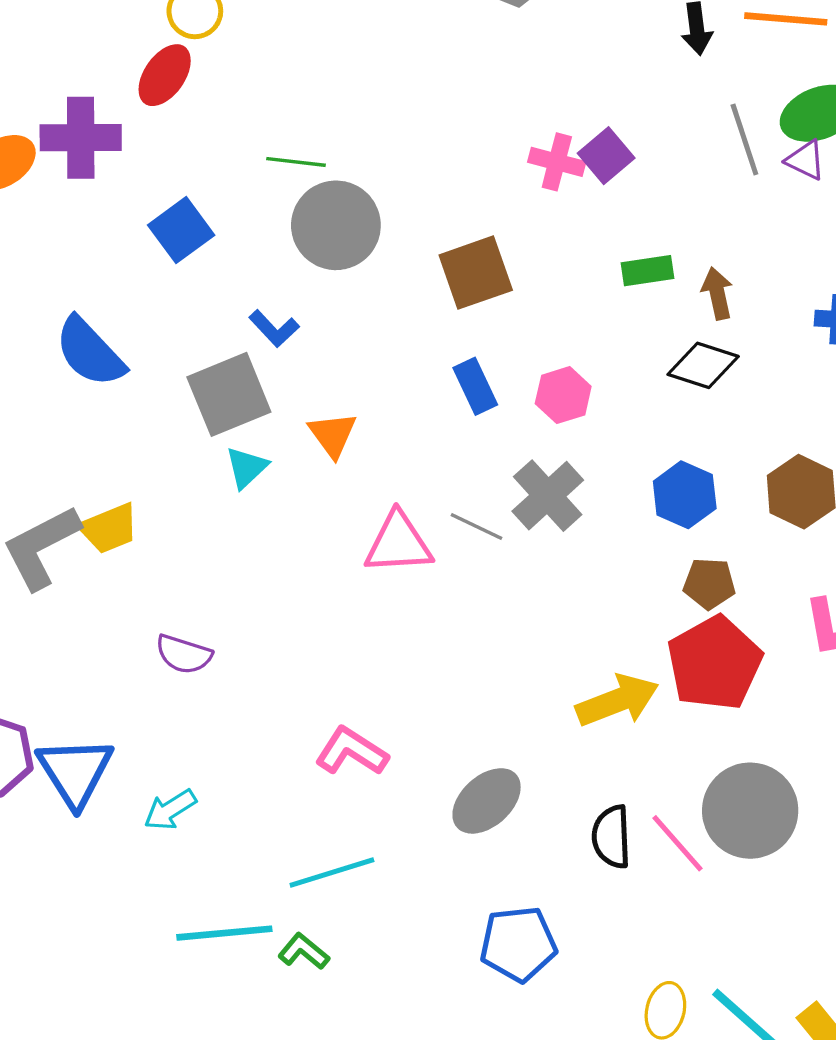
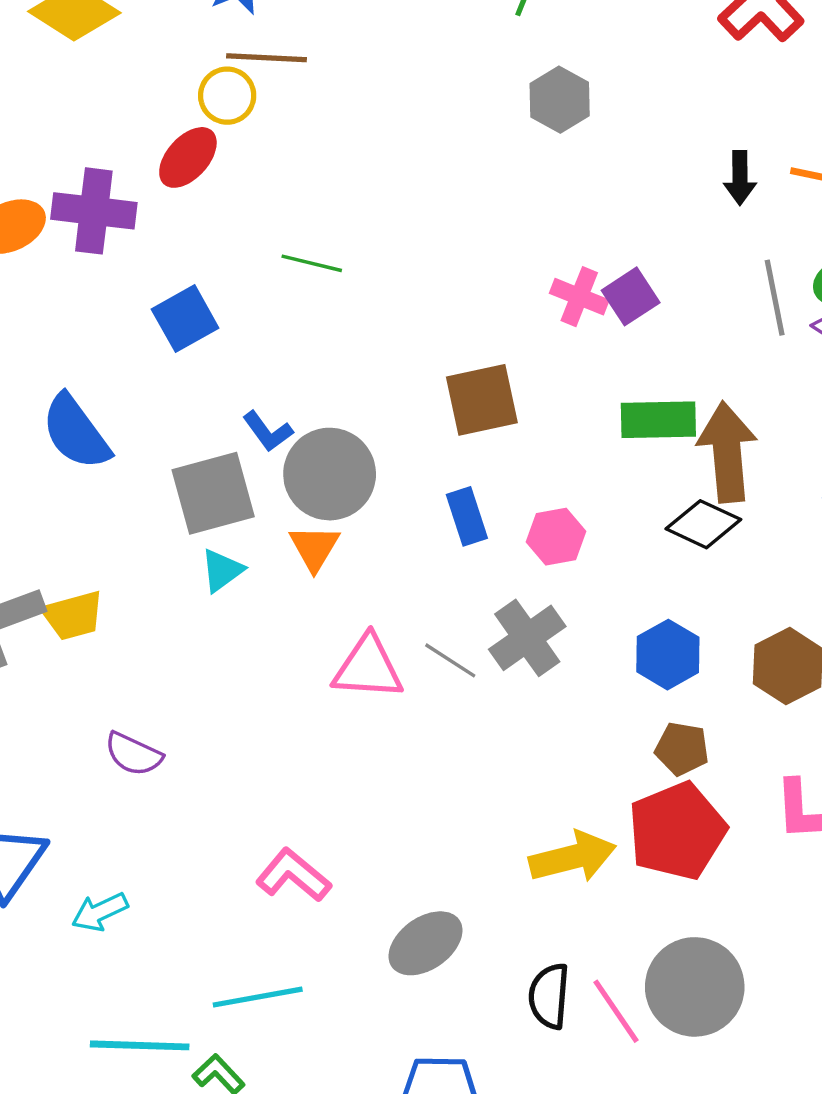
gray circle: (336, 225) -> (330, 474), moved
green rectangle: (648, 271) -> (658, 420), size x1.4
brown arrow: (717, 293) -> (727, 452), size x1.8

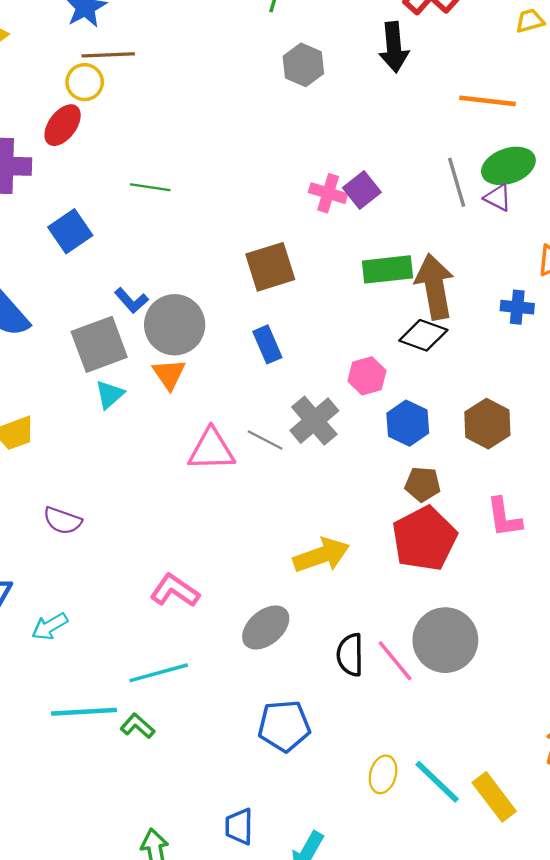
black arrow: (740, 178) -> (394, 47), moved, size x1.4
pink hexagon: (556, 537) -> (367, 376), moved
yellow arrow: (573, 857) -> (321, 555), moved

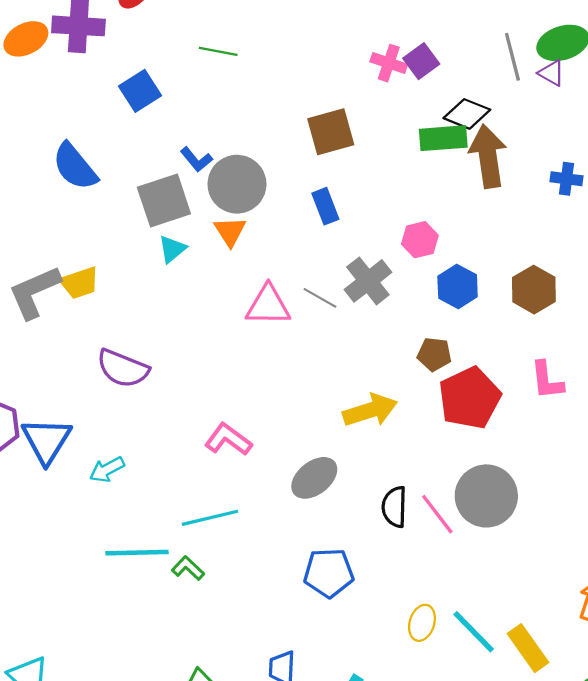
black diamond: (423, 335) -> (467, 114), moved
brown pentagon: (423, 484) -> (434, 354), moved
purple semicircle: (62, 521) -> (123, 368), size x1.4

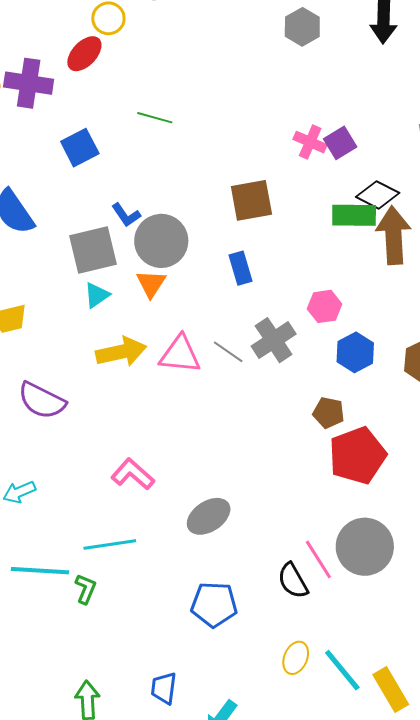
yellow arrow: (370, 410) -> (121, 352), moved
black semicircle: (394, 507) -> (293, 581), moved, turned -36
green L-shape: (188, 568) -> (86, 589), turned 64

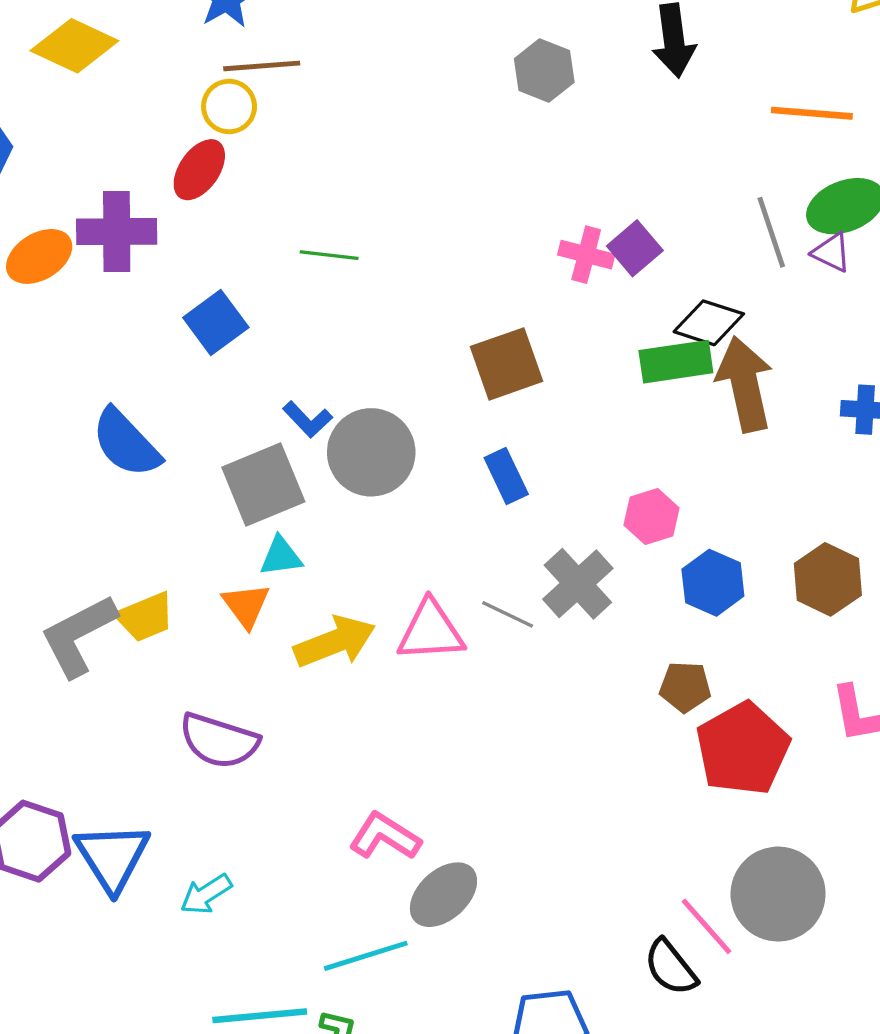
orange triangle: (151, 284) -> (246, 605), moved
cyan triangle: (97, 295) -> (281, 556), turned 36
gray ellipse: (209, 516) -> (443, 895), moved

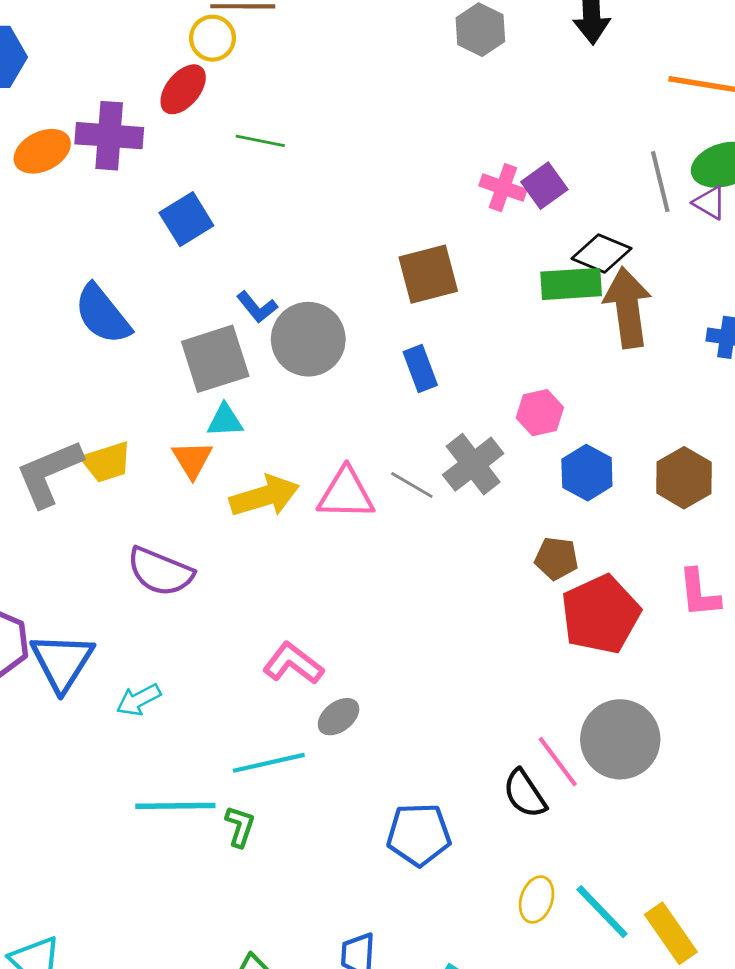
green line: (329, 255) -> (260, 141), moved
gray ellipse: (443, 895) -> (339, 717), size x0.7

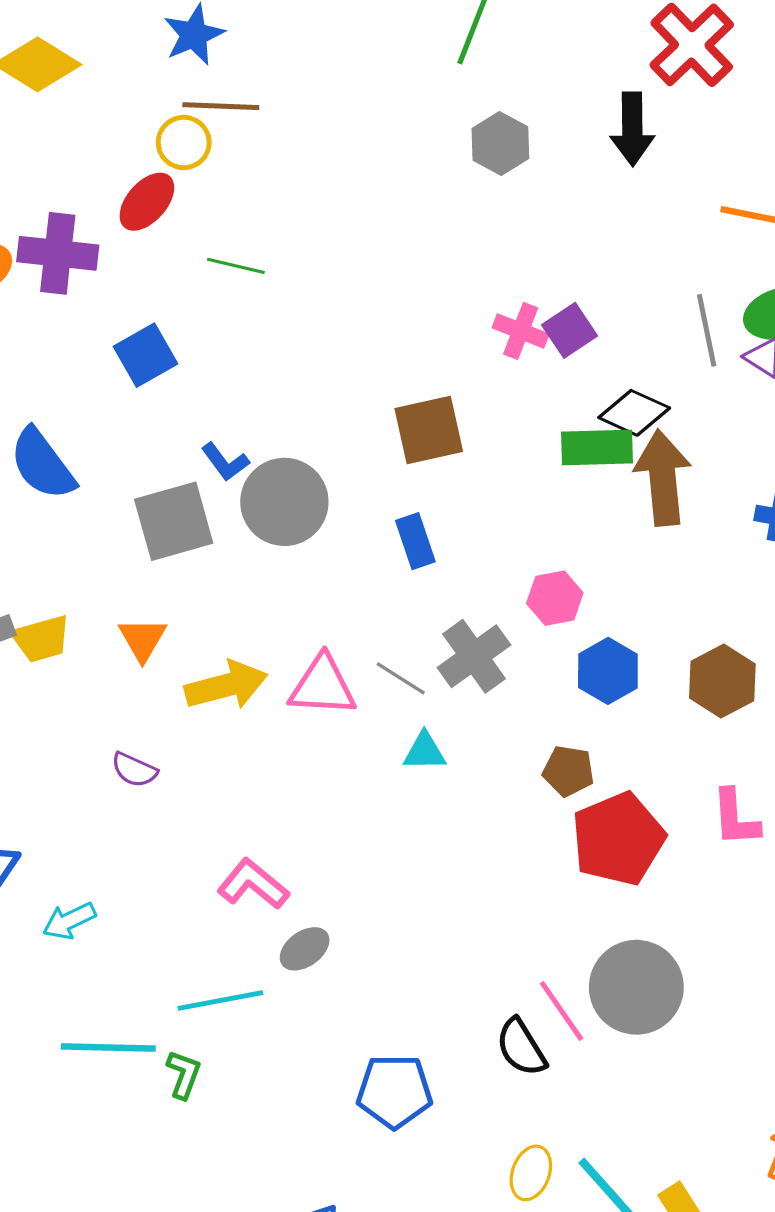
cyan triangle: (225, 421) -> (425, 752), moved
purple semicircle: (160, 572) -> (134, 770), moved, size x0.6

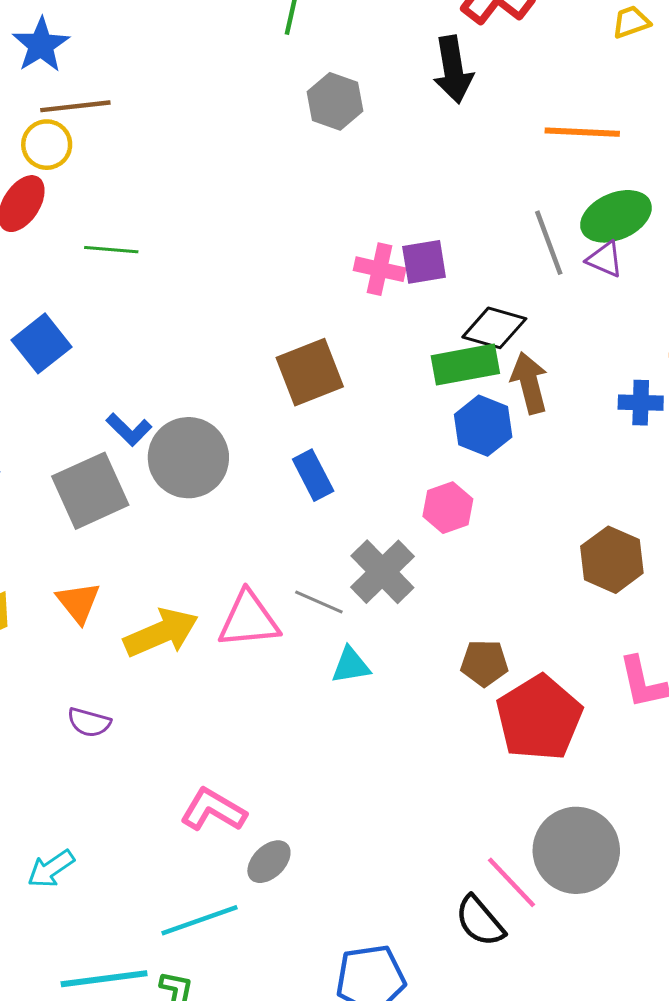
purple square: (570, 330) -> (424, 262), turned 33
brown arrow: (663, 478) -> (529, 383), size x0.7
blue hexagon: (608, 671) -> (483, 426), moved

